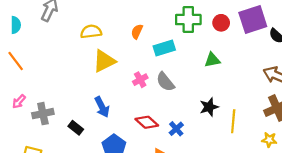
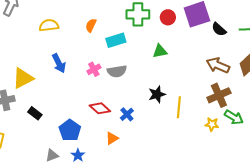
yellow triangle: (104, 61) -> (23, 78), moved
gray semicircle: (165, 82) -> (117, 71), turned -60
blue arrow: (102, 107) -> (59, 63), moved

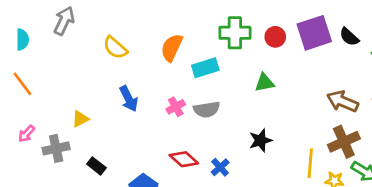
yellow semicircle: (49, 25) -> (115, 48), turned -132
orange semicircle: (91, 25) -> (172, 48), size x1.5
black semicircle: (219, 29) -> (349, 37), moved
yellow triangle: (23, 78) -> (80, 119), size x0.6
yellow line: (179, 107) -> (310, 163), moved

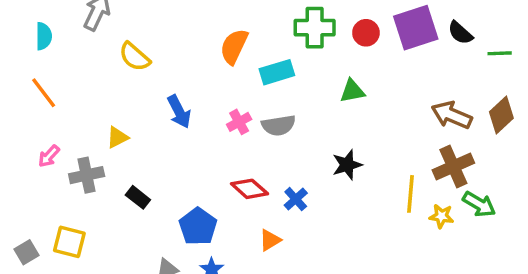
yellow semicircle: (115, 48) -> (135, 57), moved

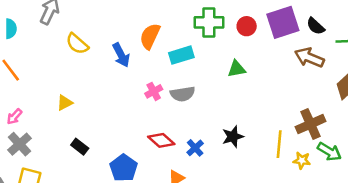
blue arrow: (179, 112) -> (121, 55), moved
brown arrow: (452, 115) -> (309, 58), moved
black star: (347, 165) -> (233, 137), moved
gray cross: (87, 175) -> (19, 144), moved, turned -30

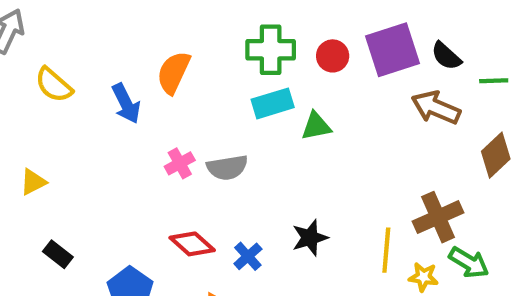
cyan rectangle: (181, 55) -> (273, 103), moved

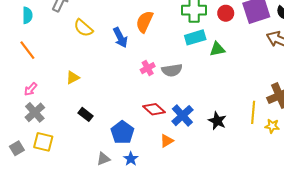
black star: (310, 238) -> (217, 121), moved, turned -30
blue cross: (248, 256) -> (182, 116), size x1.5

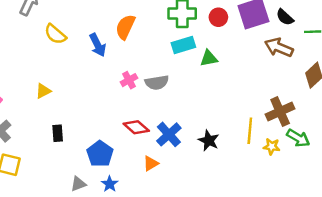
black rectangle: (85, 114) -> (58, 133), turned 48

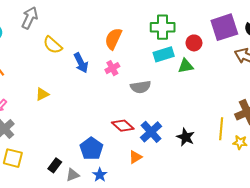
red circle: (218, 17) -> (194, 43), moved
blue arrow: (98, 45) -> (81, 63), moved
pink cross: (129, 80) -> (112, 68), moved
black rectangle: (58, 133) -> (55, 165), moved, turned 40

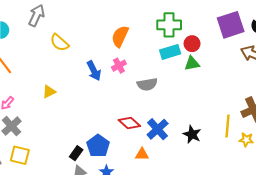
red circle: (194, 43) -> (192, 44), moved
blue arrow: (81, 63) -> (94, 71), moved
orange triangle: (135, 157) -> (142, 154), turned 32
black rectangle: (55, 165) -> (76, 153), moved

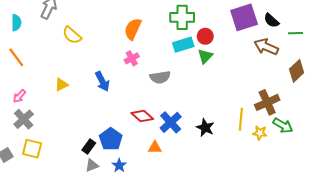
green triangle: (192, 63) -> (205, 56), turned -35
blue arrow: (94, 71) -> (102, 81), moved

